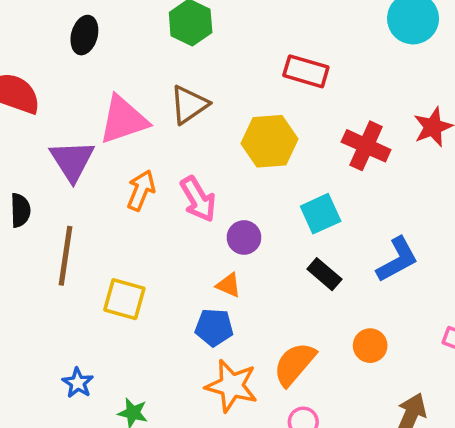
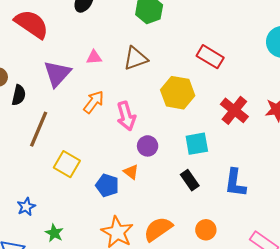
pink triangle: (123, 120) -> (94, 57), size x0.5
blue L-shape: (397, 260) -> (235, 183), turned 112
blue pentagon: (214, 327) -> (107, 185), moved

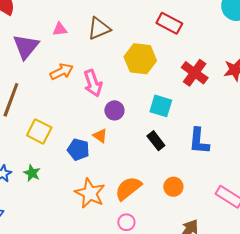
orange arrow: (94, 102) -> (62, 72), turned 30
cyan square: (197, 144) -> (161, 106), turned 30
green star: (54, 233) -> (32, 173), moved

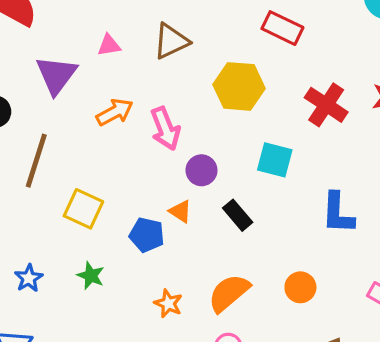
black rectangle: (156, 141) -> (238, 215), moved
green star: (32, 173) -> (91, 276), moved
orange star: (90, 193) -> (168, 303), size x0.6

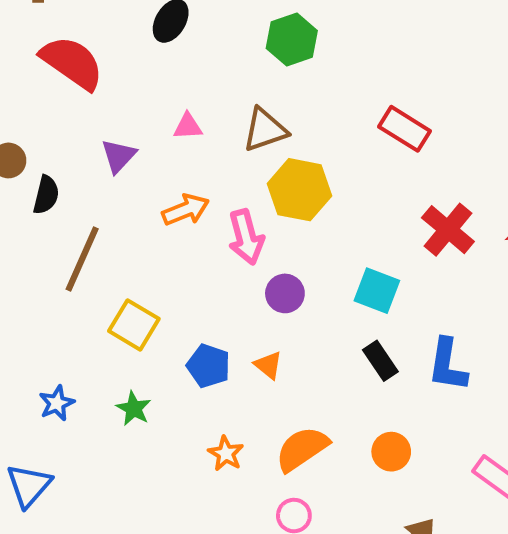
purple triangle: (56, 75) -> (118, 156), size x0.7
yellow hexagon: (239, 86) -> (299, 190), moved
orange triangle: (180, 211) -> (268, 365), moved
black rectangle: (238, 215) -> (380, 361), moved

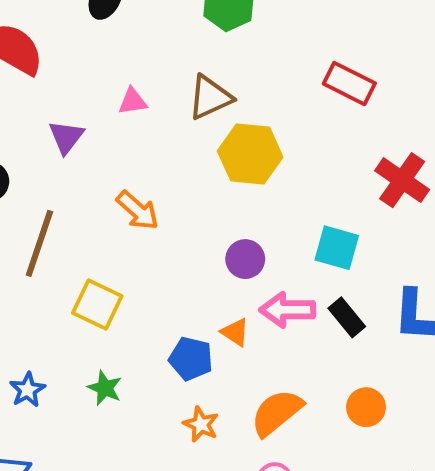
orange arrow: (186, 210) -> (138, 210), moved, turned 69
pink arrow: (246, 237) -> (287, 310), moved, turned 110
blue pentagon: (209, 366) -> (191, 359), moved

